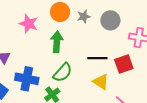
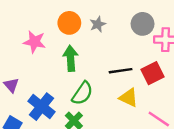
gray circle: (110, 20) -> (143, 24), moved
blue cross: (27, 79) -> (42, 107), turned 35

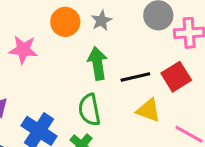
green arrow: (71, 58) -> (97, 63), moved
green semicircle: (82, 93) -> (89, 110), turned 140

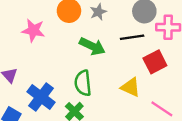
green arrow: (97, 63) -> (92, 46), turned 120
black line: (135, 77) -> (132, 37), moved

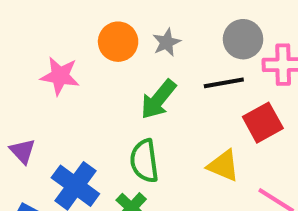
green arrow: (92, 46) -> (158, 99), turned 105

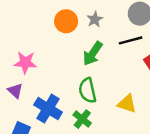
pink star: (60, 76) -> (25, 63), moved
yellow triangle: (223, 166) -> (127, 104), moved

